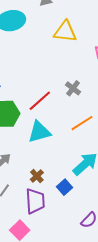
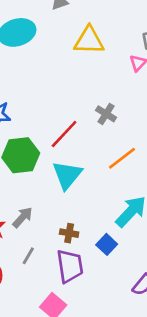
cyan triangle: (39, 132) -> (67, 175), turned -30
brown cross: (37, 176) -> (69, 233), turned -32

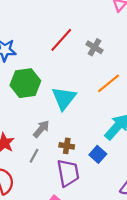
red line: (64, 134) -> (61, 40), moved
gray arrow: (22, 217) -> (41, 129), moved
gray line: (28, 256) -> (34, 156), moved

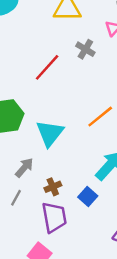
gray cross: (95, 47) -> (85, 49), moved
brown cross: (67, 146) -> (53, 187), turned -32

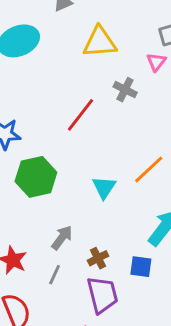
cyan triangle: (50, 133) -> (104, 187), moved, size x0.7
blue square: (88, 196) -> (141, 267), turned -30

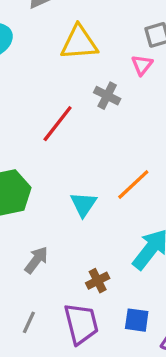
brown cross: (98, 258) -> (98, 281), moved
blue square: (141, 267) -> (137, 320), moved
gray line: (55, 275) -> (29, 322), moved

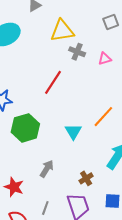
pink triangle: (142, 65) -> (105, 59), moved, turned 40
gray cross: (107, 96) -> (77, 52), moved

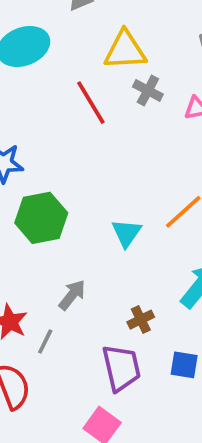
red line: (53, 82) -> (91, 103), moved, turned -70
gray line: (45, 208) -> (45, 342), moved

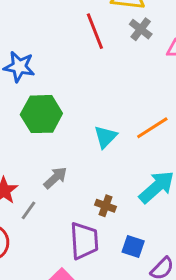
brown cross: (141, 320) -> (105, 206), turned 36

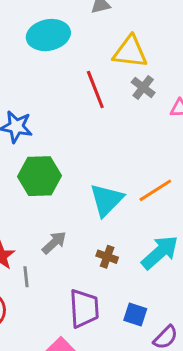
cyan triangle: (106, 137) -> (106, 200), size x1.4
brown cross: (105, 206) -> (107, 257), moved
gray line: (29, 210) -> (26, 277), turned -42

